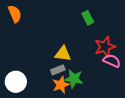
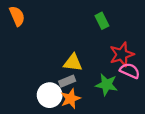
green star: (74, 79) -> (107, 85), moved
white circle: (16, 82) -> (50, 95), moved

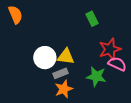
white circle: (50, 95) -> (45, 58), moved

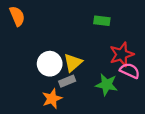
green rectangle: (92, 19) -> (102, 21), turned -56
yellow triangle: (66, 57) -> (73, 63), turned -48
orange star: (64, 89) -> (52, 99), moved

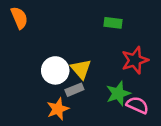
yellow triangle: (73, 63) -> (81, 69), turned -30
pink semicircle: (130, 71) -> (137, 105), moved
green star: (107, 85) -> (118, 94), turned -30

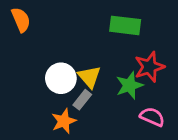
green rectangle: (113, 23) -> (125, 25), size x1.5
gray rectangle: (74, 90) -> (82, 100), turned -30
green star: (118, 94) -> (129, 85), moved

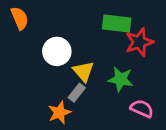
red star: (149, 67) -> (139, 42), moved
white circle: (61, 78) -> (57, 51), moved
green star: (129, 85) -> (121, 79), turned 30

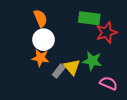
orange semicircle: (20, 18) -> (40, 18), moved
yellow triangle: (83, 71) -> (72, 67), moved
orange star: (59, 113) -> (40, 58), moved, turned 30

